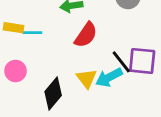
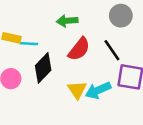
black line: (121, 62) -> (112, 50), moved
black diamond: (53, 93) -> (43, 68), moved

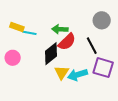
green arrow: (67, 21) -> (60, 29), moved
black diamond: (43, 68) -> (51, 54), moved

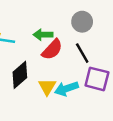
gray circle: (102, 20) -> (82, 22), moved
black diamond: (51, 54) -> (20, 75), moved

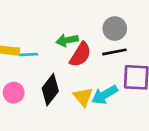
gray circle: (82, 22) -> (115, 29), moved
black line: (82, 53) -> (114, 52), turned -60

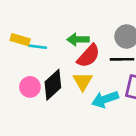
pink circle: (14, 93) -> (30, 87), moved
yellow triangle: (83, 97) -> (83, 81), moved

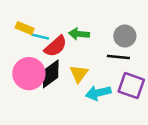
red semicircle: (88, 56) -> (56, 46), moved
pink circle: (30, 87) -> (29, 74), size x1.6

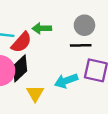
yellow triangle: (79, 74) -> (35, 93), moved

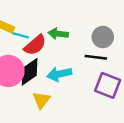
cyan arrow: (66, 81) -> (59, 74), moved

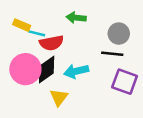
green arrow: (58, 34) -> (76, 18), moved
red semicircle: (35, 45) -> (51, 43), turned 30

